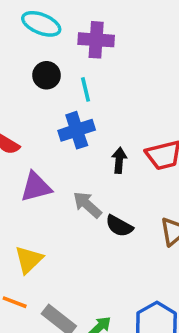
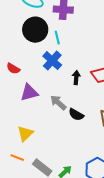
black circle: (47, 75) -> (35, 30), size x1.6
blue cross: (77, 130) -> (52, 61), turned -30

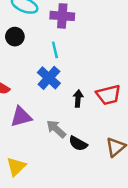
black circle: (35, 30) -> (15, 37), moved, size x0.6

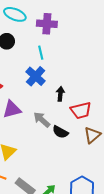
red trapezoid: (108, 95) -> (81, 110), moved

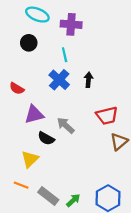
black arrow: (60, 94) -> (88, 80), moved
black semicircle: (60, 132) -> (46, 138), moved

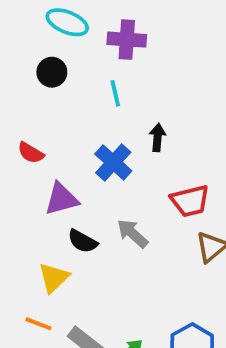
blue cross: (59, 80) -> (113, 162), moved
gray arrow: (66, 125) -> (133, 234), moved

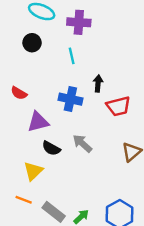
blue cross: (113, 162) -> (70, 99), turned -30
red trapezoid: (190, 201) -> (118, 106), moved

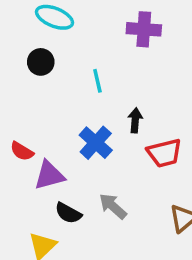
purple cross: (79, 22) -> (144, 29), moved
red semicircle: (19, 93) -> (22, 151), moved
blue cross: (70, 99) -> (96, 143), turned 30

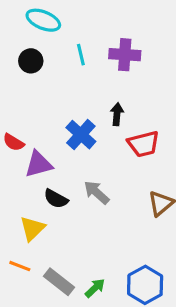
purple cross: (144, 29) -> (125, 55), moved
cyan line: (97, 81) -> (81, 55), moved

